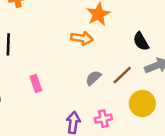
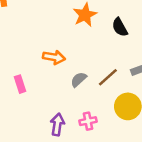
orange arrow: (82, 38) -> (54, 57), moved
black semicircle: (141, 41) -> (120, 27), moved

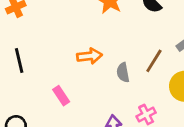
gray semicircle: (79, 80) -> (123, 72), turned -42

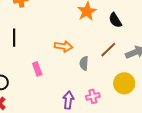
brown line: (154, 61) -> (108, 50), moved

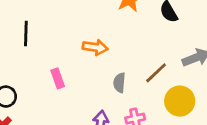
brown line: (108, 50) -> (156, 73), moved
gray semicircle: (84, 63) -> (119, 83), moved

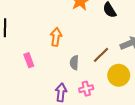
orange arrow: (95, 47) -> (56, 37), turned -90

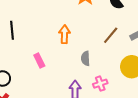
brown line: (101, 55) -> (111, 35), moved

